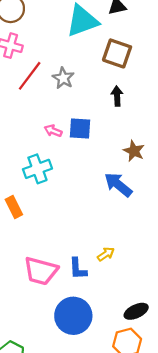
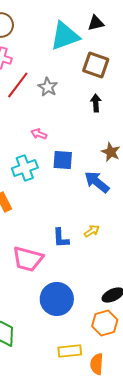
blue square: (80, 129) -> (63, 160), moved
yellow arrow: (106, 254) -> (92, 231), moved
blue L-shape: (78, 269) -> (61, 238), moved

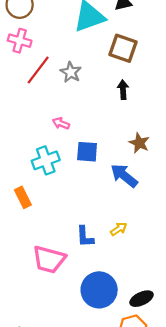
blue circle: (57, 299) -> (99, 290), moved

